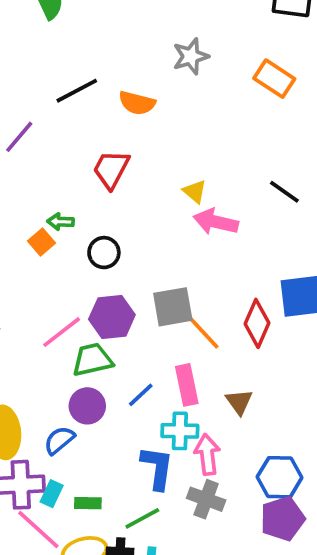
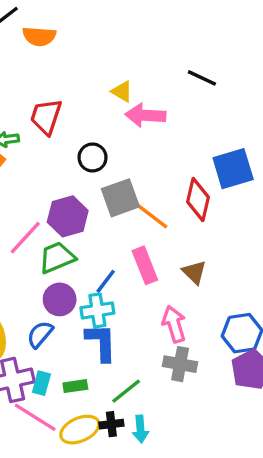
orange semicircle: (137, 103) -> (39, 36), moved
red trapezoid: (111, 169) -> (46, 117), moved
black circle: (104, 253) -> (93, 157), moved
cyan cross: (180, 431) -> (97, 310), moved
blue L-shape: (157, 468) -> (101, 342), moved

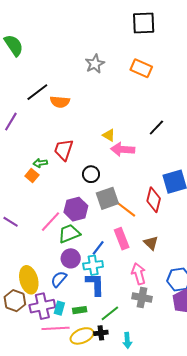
black line: (202, 78) -> (156, 127), turned -72
pink line: (35, 417) -> (56, 328), turned -36
cyan arrow: (140, 429) -> (127, 340), moved

